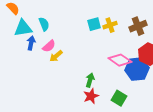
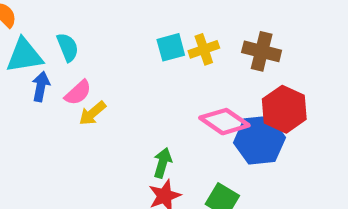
brown cross: (138, 26) -> (262, 51), turned 36

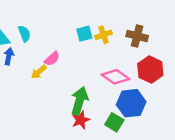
pink semicircle: (78, 93) -> (52, 59), moved
blue hexagon: (259, 140) -> (131, 103), moved
green arrow: (163, 163) -> (80, 101), size x1.6

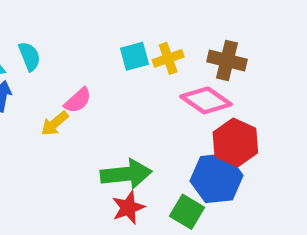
red hexagon: (150, 70) -> (235, 142), moved
pink diamond: (116, 77) -> (206, 100), moved
green arrow: (80, 101) -> (126, 174), turned 68

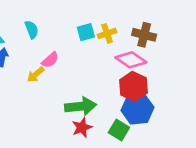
cyan semicircle: (29, 56) -> (32, 29), moved
red hexagon: (235, 142) -> (133, 86), moved

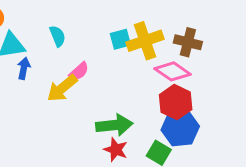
yellow cross: (107, 33) -> (145, 41), size x1.6
yellow arrow: (36, 74) -> (62, 88), size x1.5
red star: (82, 127) -> (116, 150), turned -30

